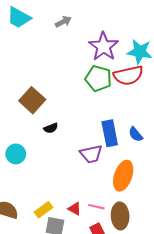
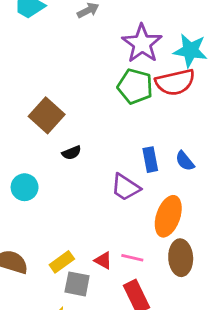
blue rectangle: (110, 133) -> (150, 160), size x0.7
purple trapezoid: (91, 154) -> (125, 187), turned 45
brown ellipse: (120, 216) -> (181, 258), moved

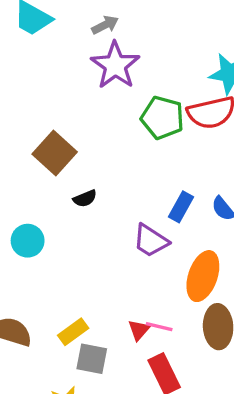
purple star: (142, 44) -> (115, 65), moved
blue rectangle: (150, 160) -> (181, 207), turned 40
red triangle: (103, 260) -> (139, 330), moved, turned 42

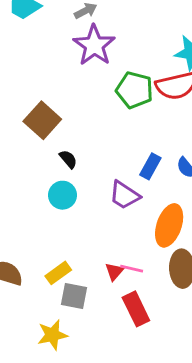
black semicircle: (85, 199) -> (68, 159), turned -108
cyan circle: (28, 241) -> (62, 195), moved

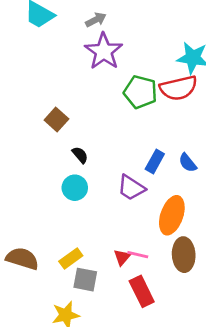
brown square: (42, 120) -> (56, 119), size x0.7

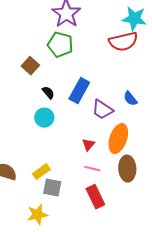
green pentagon: (140, 92) -> (60, 45), moved
blue rectangle: (155, 161) -> (79, 91), moved, size x1.4
purple trapezoid: (131, 188) -> (102, 110), moved
red triangle: (122, 257) -> (88, 145), moved

